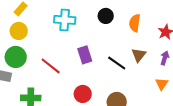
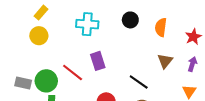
purple rectangle: (85, 55) -> (98, 61), moved
green circle: (16, 57) -> (46, 81), moved
black line: (117, 63) -> (139, 82), moved

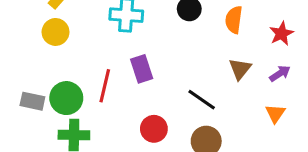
purple arrow: (192, 64) -> (280, 73), turned 40
red line: (73, 72) -> (105, 86), turned 65

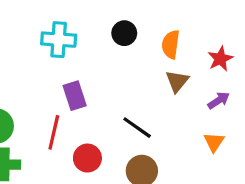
brown triangle: (240, 69) -> (177, 81), moved
red line: (105, 86) -> (54, 132), moved

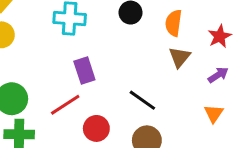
red line: (54, 132) -> (65, 105), turned 44

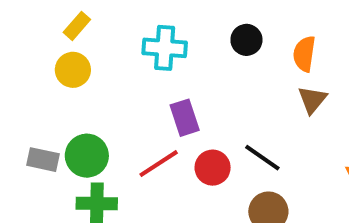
red circle: (96, 128) -> (213, 168), moved

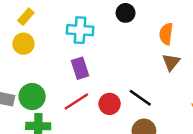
black circle: (246, 40) -> (126, 13), moved
purple rectangle: (185, 118) -> (80, 68), moved

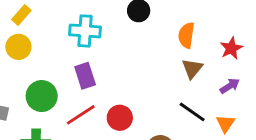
green circle: (32, 97) -> (42, 96), moved
black line: (140, 98) -> (192, 112), moved

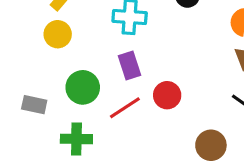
red circle: (120, 118) -> (167, 95), moved

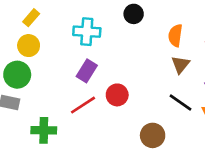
purple rectangle: (130, 65) -> (87, 71), turned 50
green circle: (83, 87) -> (17, 75), moved

